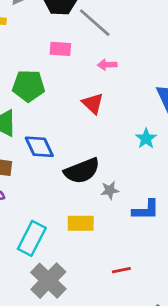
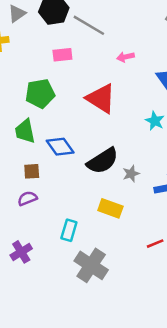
pink arrow: (107, 65) -> (125, 57), moved
red triangle: (93, 104) -> (101, 98), size x1.5
yellow rectangle: (81, 223) -> (110, 208), turned 30
cyan rectangle: (32, 238) -> (69, 230), size x0.7

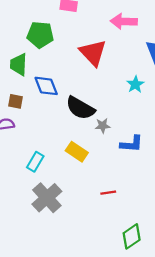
pink arrow: (125, 57) -> (124, 21), size x1.6
black semicircle: (103, 161) -> (80, 108), turned 48

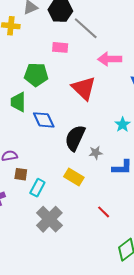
cyan star: (135, 84) -> (123, 125), moved
brown square: (15, 101) -> (21, 174), moved
black semicircle: (80, 108) -> (75, 138), turned 88
red line: (108, 193) -> (104, 212), turned 56

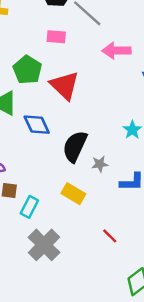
green pentagon: (36, 75) -> (27, 70), turned 30
red triangle: (84, 88) -> (65, 85), moved

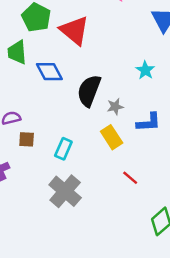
yellow rectangle: (73, 194) -> (112, 137), moved, turned 30
cyan rectangle: (29, 207) -> (63, 149), moved

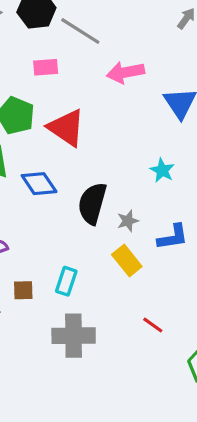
brown square: (27, 139) -> (23, 290), moved
red line: (130, 178) -> (153, 325), moved
gray cross: (65, 191) -> (74, 336), turned -36

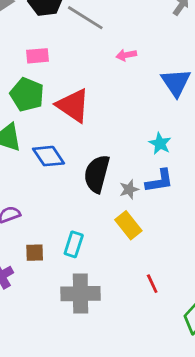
pink rectangle: (46, 67) -> (37, 56), moved
pink arrow: (125, 72) -> (126, 55), size x0.6
blue L-shape: (173, 237) -> (159, 181), moved
red line: (153, 325) -> (152, 284), turned 30

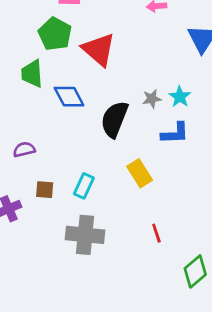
gray star: (129, 189) -> (152, 99), moved

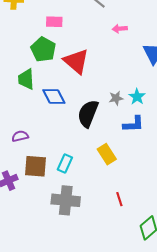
brown square: (45, 190) -> (35, 166), size x1.6

